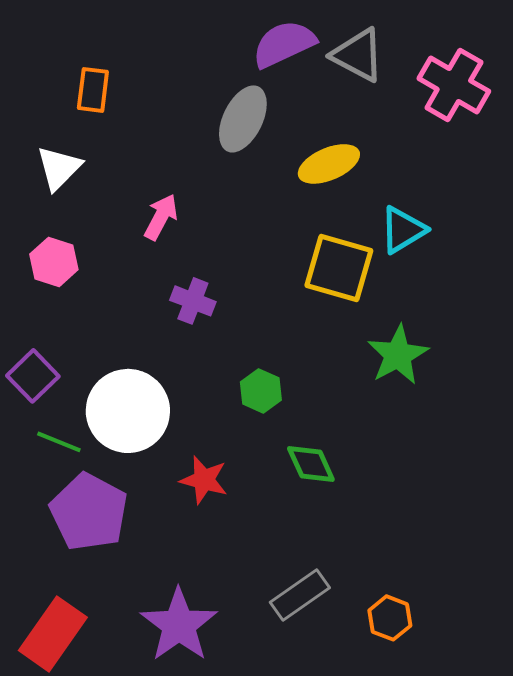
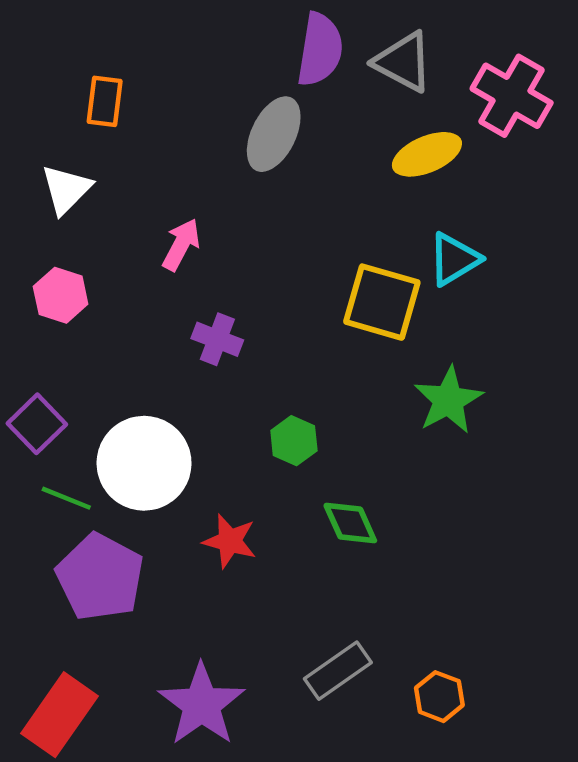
purple semicircle: (284, 44) -> (320, 50), turned 124
yellow ellipse: (329, 164) -> (427, 154), moved

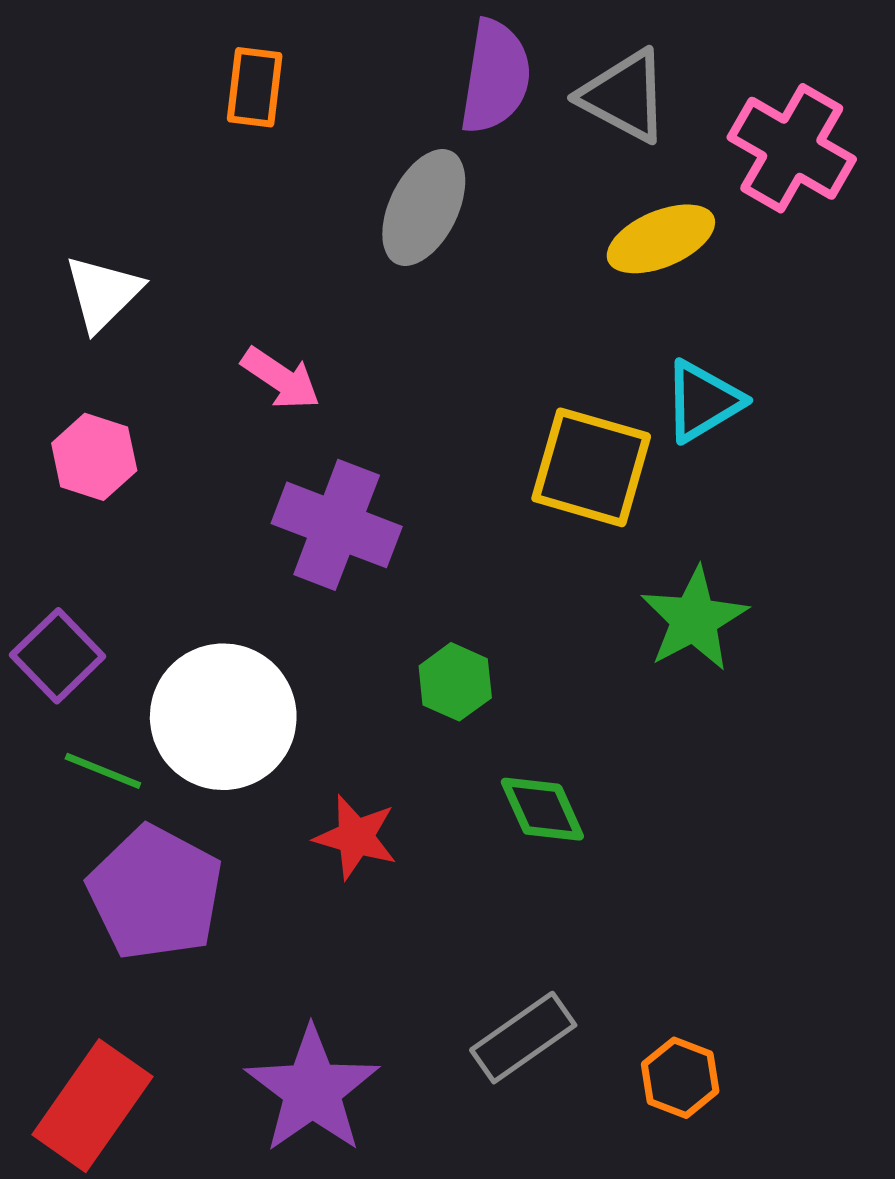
orange rectangle: (105, 101) -> (255, 87), moved
pink arrow: (181, 245) -> (281, 378), turned 96
purple cross: (217, 339) -> (337, 525), size x1.6

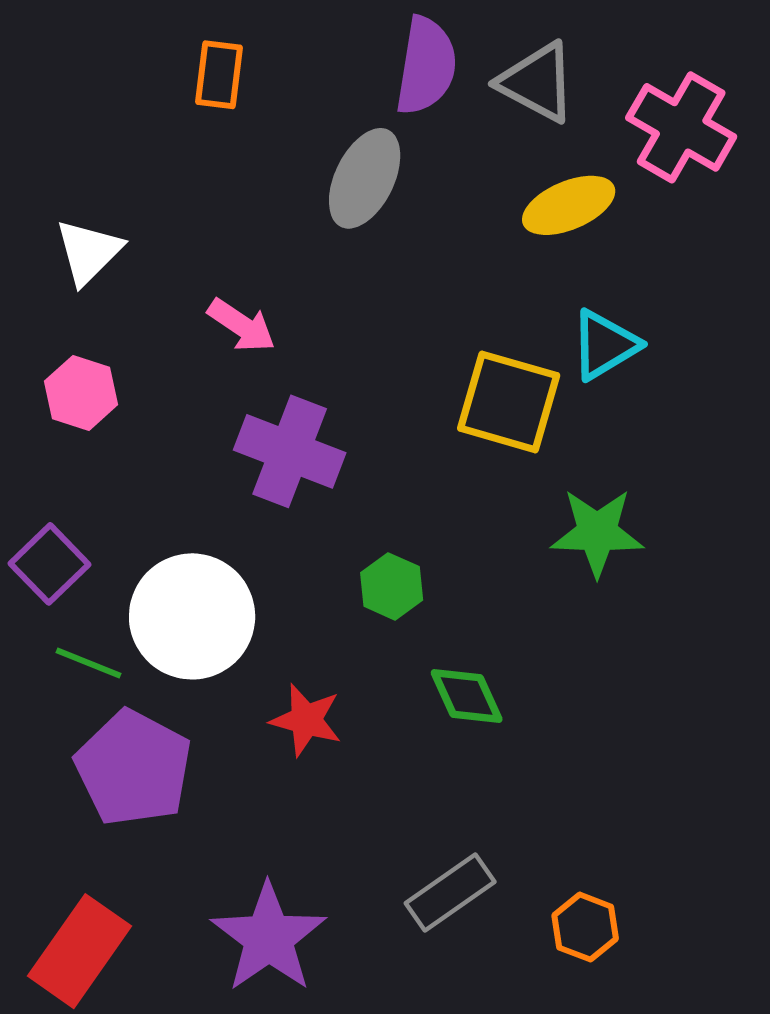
green star: (694, 619) -> (597, 532), turned 30

